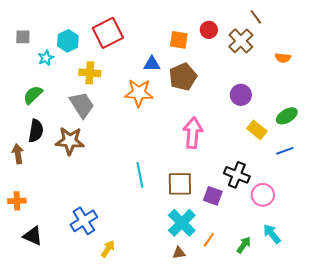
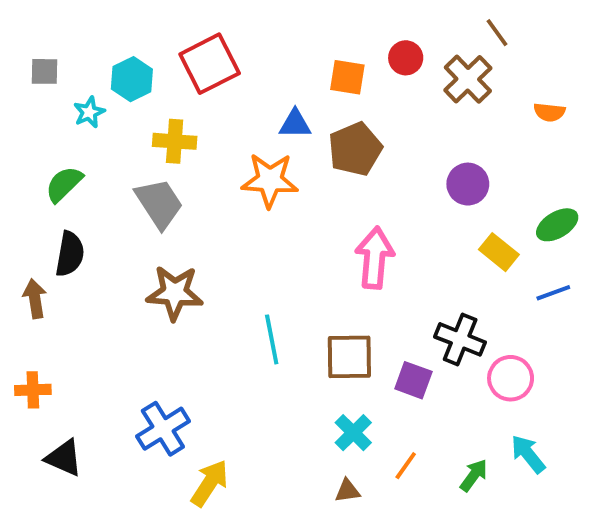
brown star: (70, 141) -> (175, 293), moved
cyan cross: (182, 223) -> (353, 433), size x0.7
yellow arrow: (108, 249) -> (210, 483), size x1.4

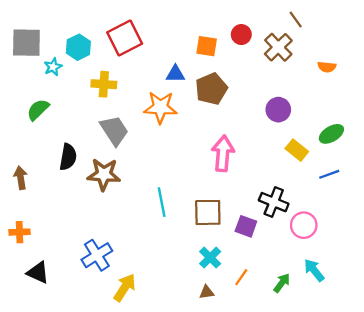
gray square: (45, 71) -> (26, 43), size x1.8
gray trapezoid: (159, 203) -> (114, 130), moved
black semicircle: (70, 254) -> (68, 157), moved

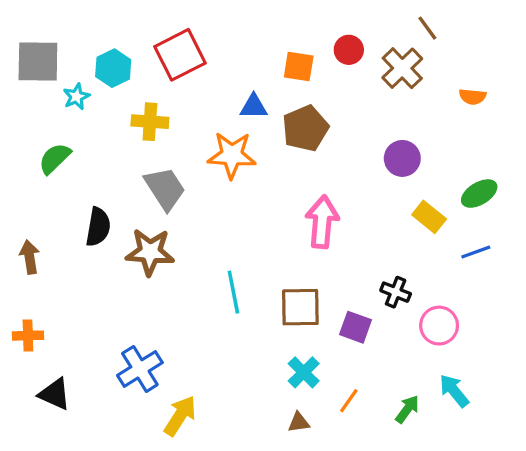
black cross: (274, 202) -> (396, 292), size x0.7

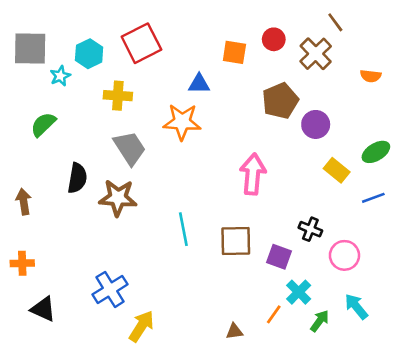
brown pentagon: (305, 128) -> (280, 101), moved
cyan cross: (304, 372) -> (299, 292), moved

